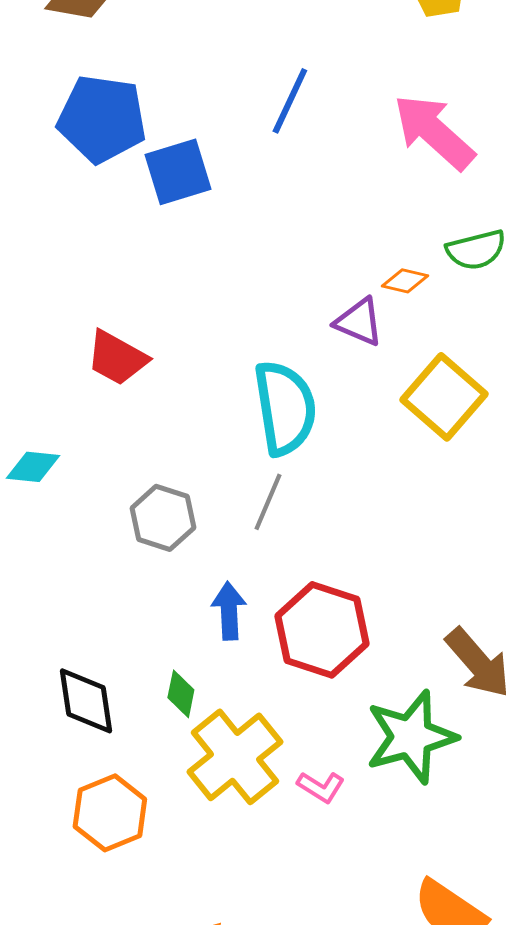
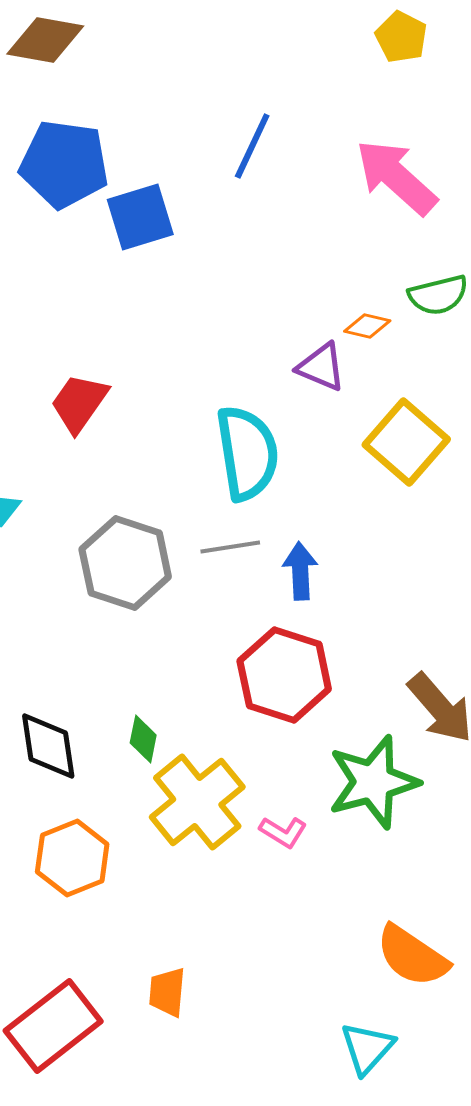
red trapezoid: (117, 358) -> (79, 403), turned 96
gray line: (268, 502) -> (230, 547), turned 58
gray hexagon: (163, 518) -> (125, 563), size x1.4
blue arrow: (229, 611) -> (300, 571), moved

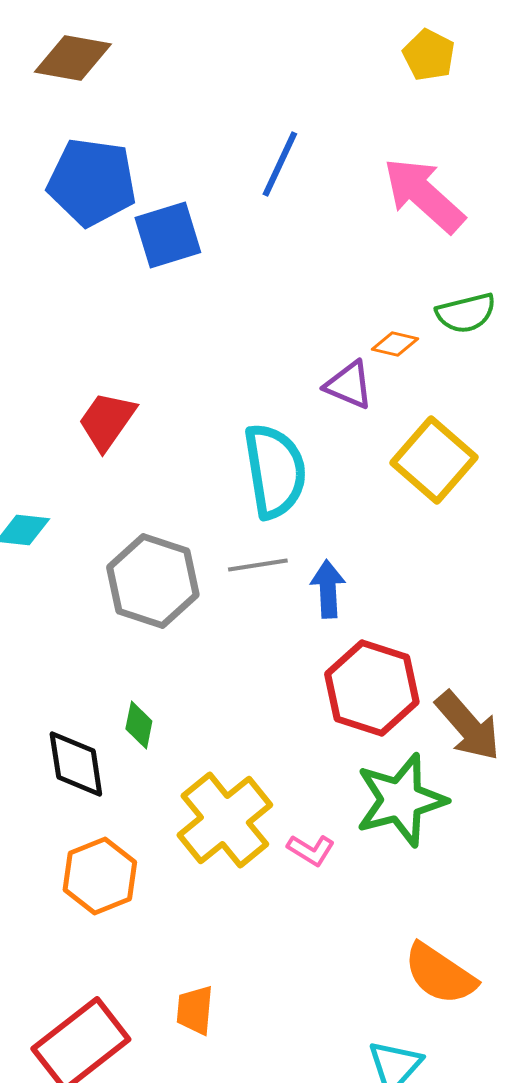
red hexagon: (284, 675) -> (372, 688), moved
green diamond: (143, 739) -> (139, 725), moved

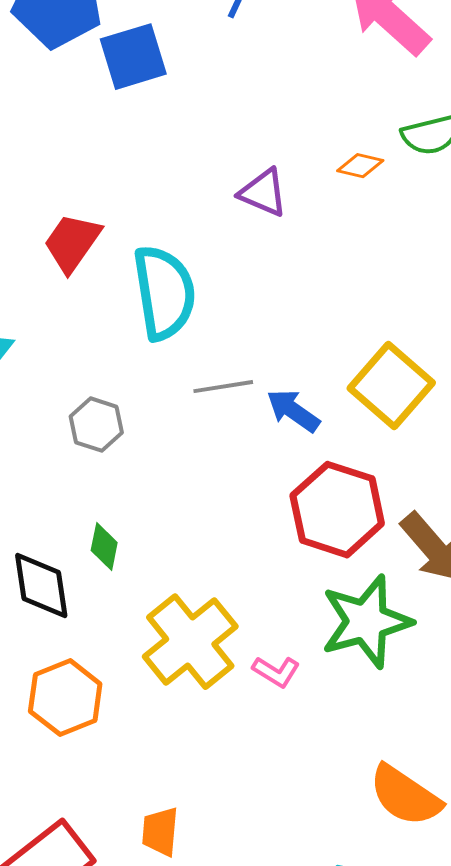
purple triangle: (349, 385) -> (263, 193), moved
yellow square: (434, 460) -> (391, 386), moved
cyan semicircle: (275, 471) -> (164, 293), moved
gray hexagon: (153, 581) -> (96, 425), moved, size x0.6
blue arrow: (328, 589) -> (293, 411), turned -52

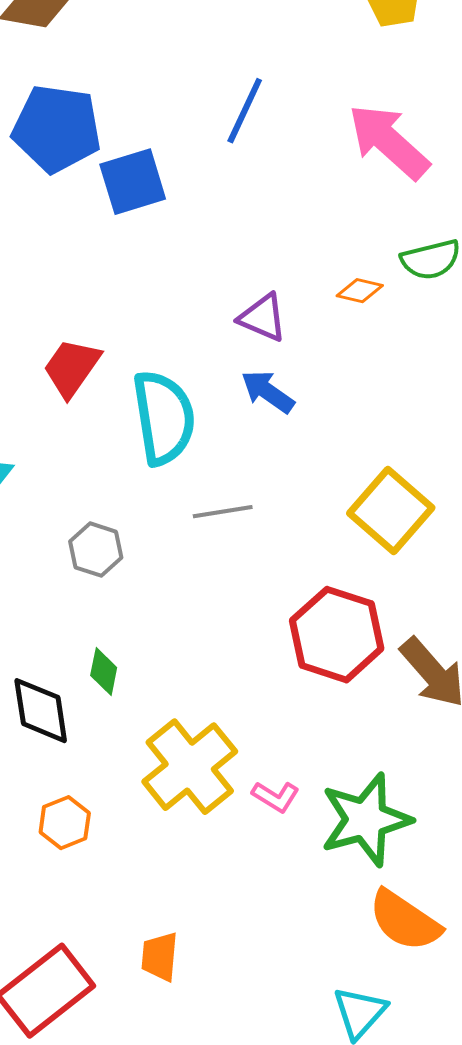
blue arrow: (293, 411) -> (268, 392), moved
green star: (366, 622) -> (366, 820), moved
orange hexagon: (65, 698) -> (65, 823), size x0.7

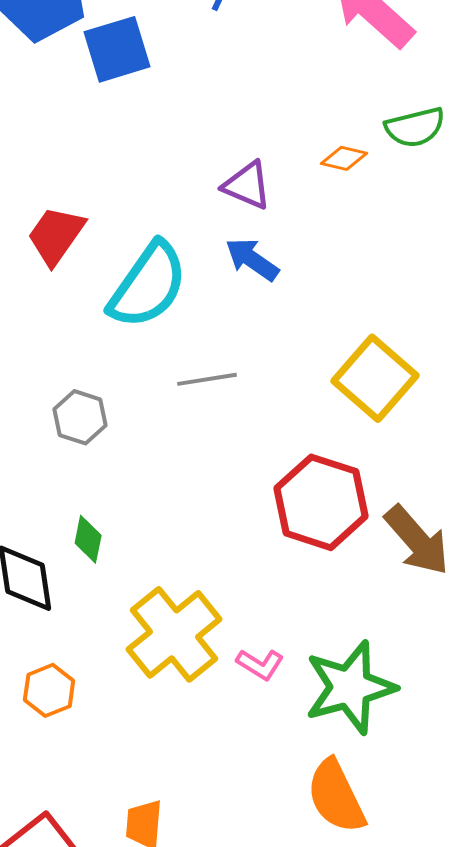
cyan semicircle: (164, 418) -> (148, 285), turned 44
orange semicircle: (405, 921) -> (336, 796), moved, turned 30

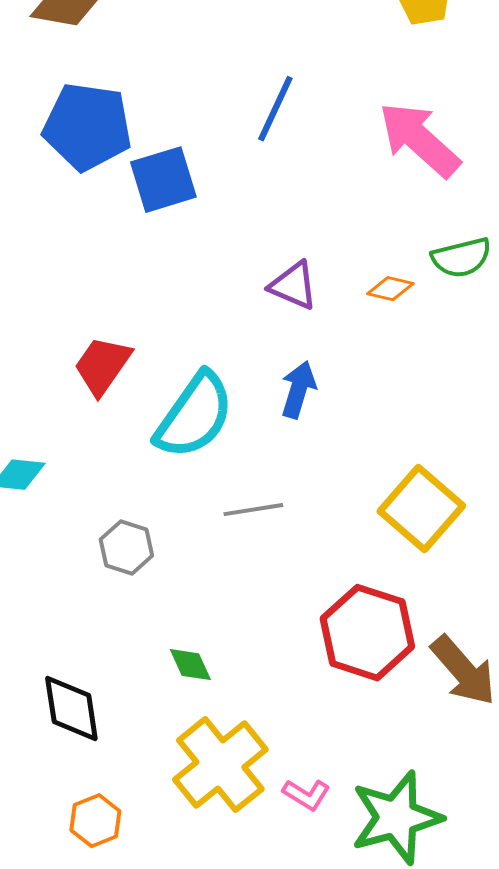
purple triangle: (247, 185) -> (293, 286), moved
blue arrow: (252, 259) -> (298, 390), turned 72
green diamond: (88, 539) -> (190, 665), moved, turned -36

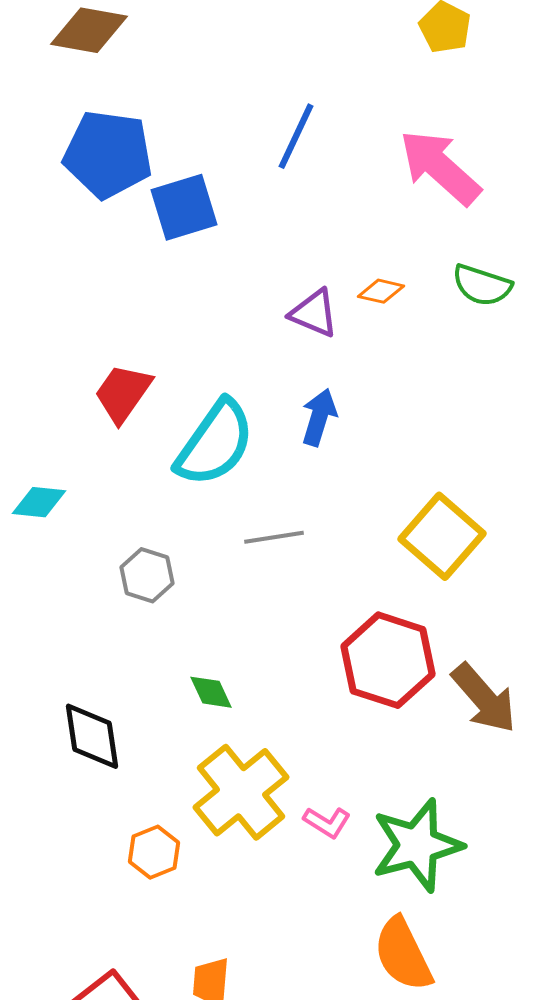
green semicircle: (461, 258) -> (482, 285), turned 32
orange diamond: (390, 289) -> (381, 291), moved
orange hexagon: (95, 821) -> (154, 852), moved

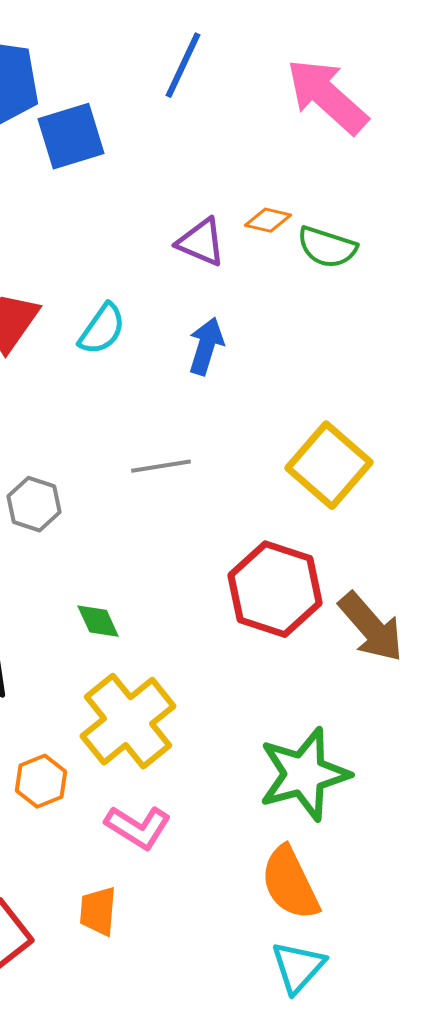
green semicircle: (482, 285) -> (327, 247), moved
cyan semicircle: (215, 443) -> (102, 329), moved, size x0.6
pink L-shape: (327, 822) -> (138, 827), moved, size x1.4

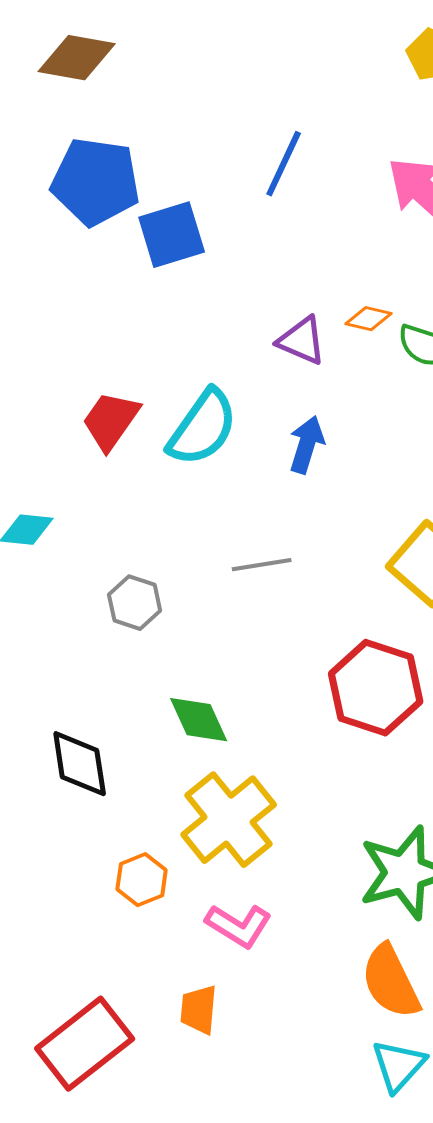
cyan semicircle: (102, 329) -> (203, 428), size x1.5
green diamond: (98, 621) -> (199, 720), size x1.4

